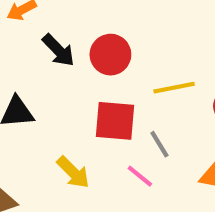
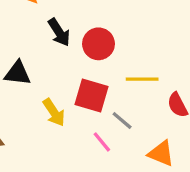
gray line: (159, 144) -> (122, 120), turned -30
yellow arrow: (73, 172) -> (54, 112), moved

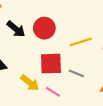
pink line: (102, 142) -> (53, 92), moved

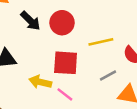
gray line: (76, 73) -> (108, 76), moved, turned -56
yellow arrow: (30, 83) -> (40, 82), turned 150

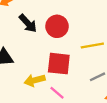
yellow arrow: (40, 82) -> (35, 80), turned -30

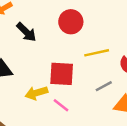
red circle: (57, 26) -> (71, 22), moved

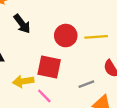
red circle: (71, 22) -> (66, 36), moved
yellow line: (97, 53) -> (96, 37), moved

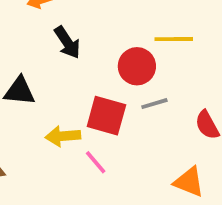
yellow line: (96, 37) -> (174, 39), moved
gray line: (86, 84) -> (154, 104), moved

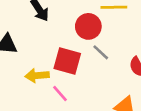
gray line: (154, 104) -> (101, 52), turned 60

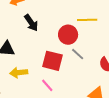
yellow arrow: (37, 75) -> (19, 73), moved

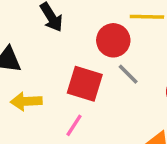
pink line: (47, 85) -> (74, 125), turned 72

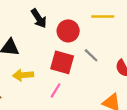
red circle: (113, 40) -> (68, 31), moved

